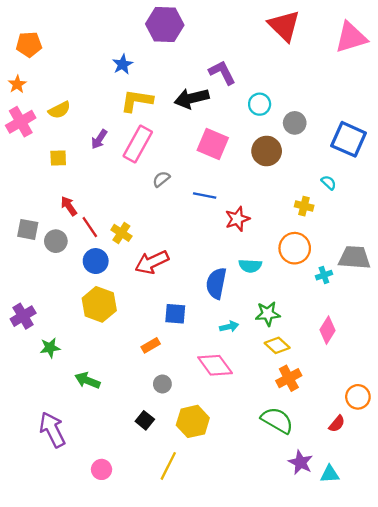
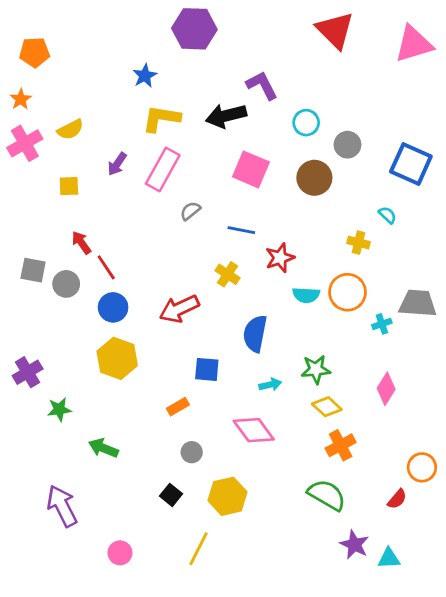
yellow cross: (121, 233) -> (228, 274), moved
cyan semicircle: (250, 266) -> (306, 295), moved

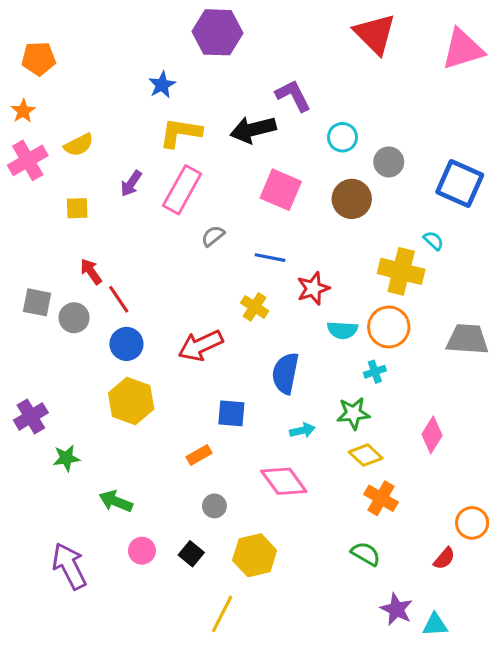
yellow cross: (359, 243) -> (401, 271), size x1.8
cyan cross: (382, 324) -> (375, 372), moved
orange cross: (341, 445) -> (381, 498), turned -32
green semicircle: (327, 495) -> (366, 554), size x0.7
pink circle: (120, 553) -> (142, 551), moved

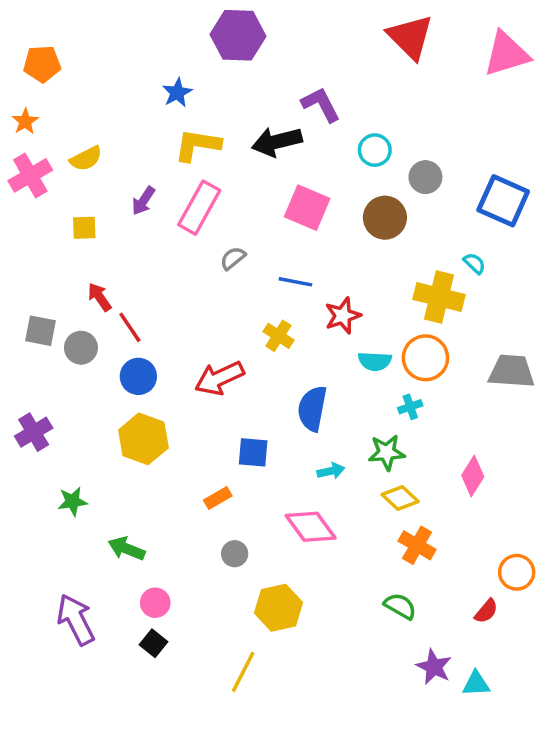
purple cross: (31, 416) -> (34, 432), moved
black square: (191, 554) -> (154, 643), moved

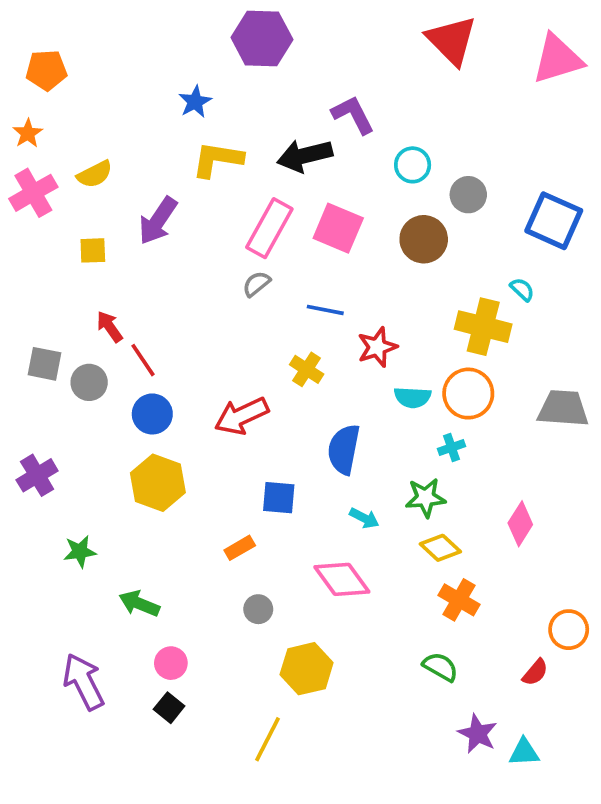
purple arrow: (143, 201) -> (158, 221), size x1.5
pink rectangle: (199, 208) -> (269, 228), moved
cyan arrow: (331, 471) -> (364, 518), turned 40

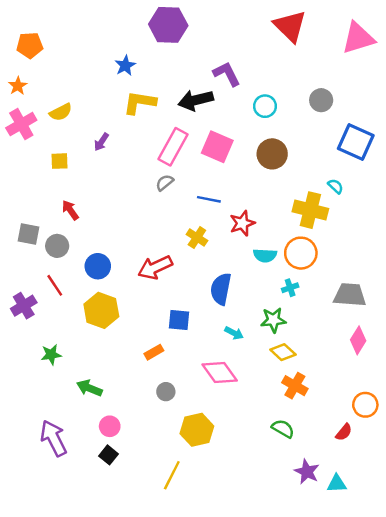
gray circle: (468, 195) -> (321, 100), moved
purple arrow: (158, 221) -> (101, 142), size x0.6
red line: (143, 360) -> (55, 285), moved
gray trapezoid: (563, 408) -> (350, 295), moved
pink diamond: (520, 524) -> (358, 340), moved

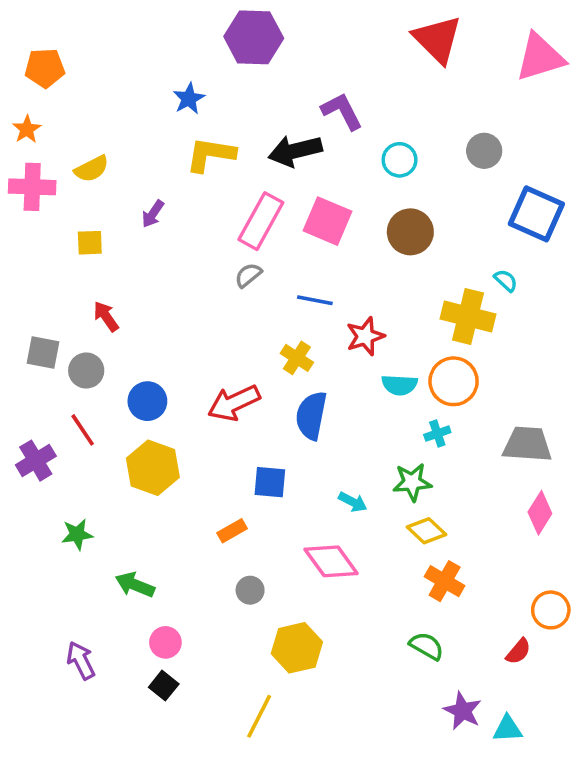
pink cross: (21, 124) -> (32, 187), turned 32
blue semicircle: (221, 289) -> (311, 416), moved
purple arrow: (54, 438) -> (81, 660), size x0.7

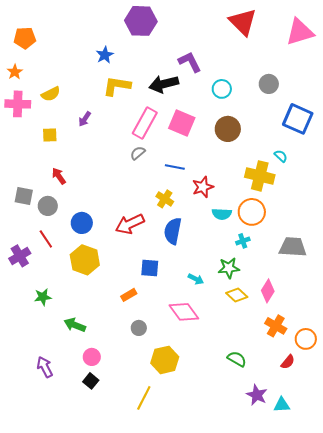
pink diamond: (540, 513) -> (268, 291), moved
orange cross: (445, 581) -> (276, 326), moved

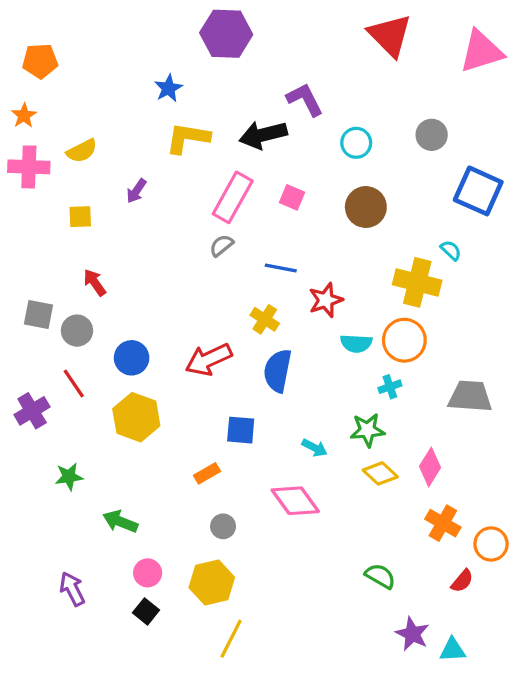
pink square: (182, 123) -> (292, 197), size x0.6
yellow hexagon: (165, 360) -> (212, 583), moved

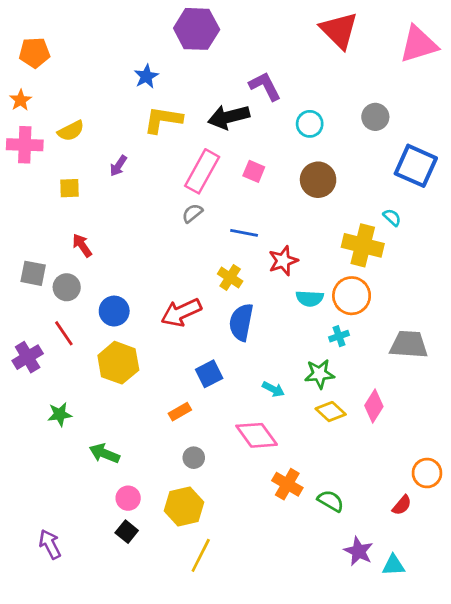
blue square: (241, 430) -> (209, 374), turned -32
orange cross: (443, 523) -> (287, 484), moved
purple arrow: (72, 589) -> (50, 544), moved

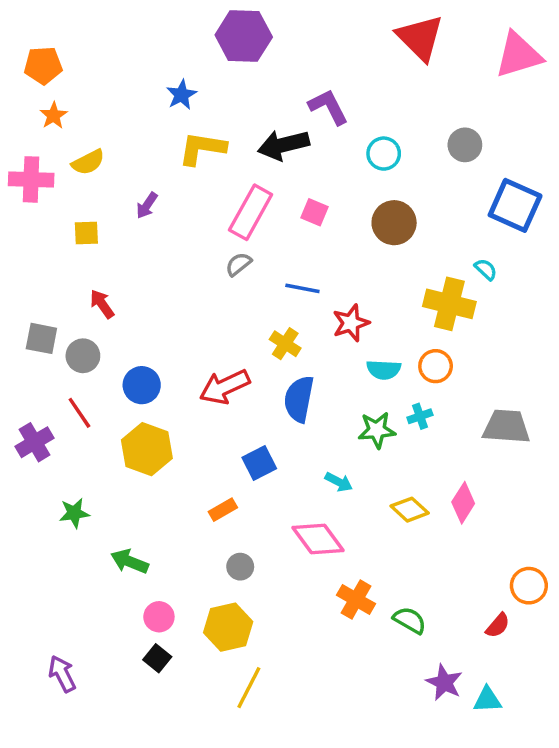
orange star: (21, 100) -> (54, 116), moved
orange circle: (352, 296) -> (436, 366), size x0.7
green star: (319, 374) -> (377, 430), moved

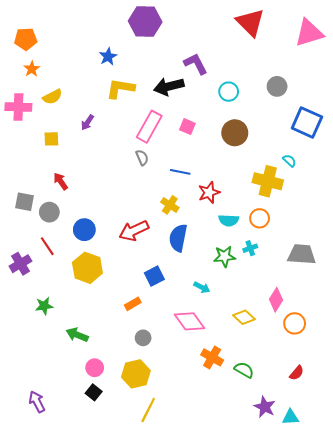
gray semicircle: (238, 264) -> (142, 158), turned 105
yellow diamond: (410, 510) -> (244, 317), moved
orange circle: (529, 586) -> (295, 323), moved

